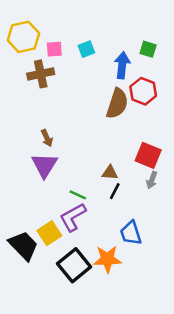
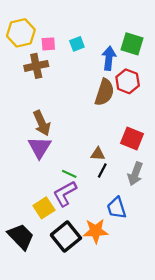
green square: (148, 49) -> (132, 44), size x1.5
brown arrow: (47, 138) -> (42, 123), size x1.6
gray arrow: (152, 180) -> (135, 174), moved, size x1.5
black trapezoid: (23, 245) -> (21, 237), moved

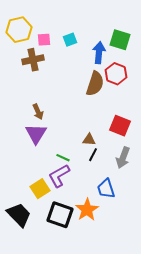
brown arrow: (42, 123) -> (38, 112), size x0.7
orange star: (96, 231) -> (87, 210), turned -30
black square: (66, 237) -> (60, 215), turned -32

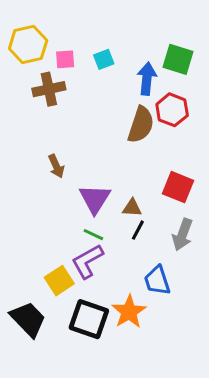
purple triangle: (36, 134) -> (95, 199), moved

